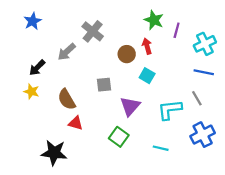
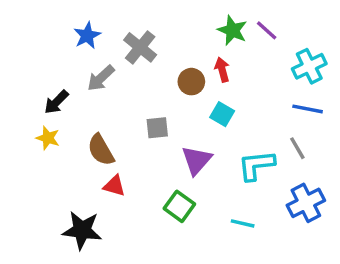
blue star: (33, 21) -> (87, 35), moved
purple line: (177, 30) -> (267, 30), moved, turned -63

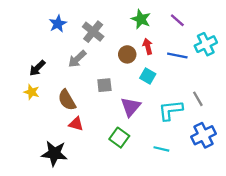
green star: (232, 30) -> (141, 19), moved
gray arrow: (101, 78) -> (77, 59), moved
blue line: (308, 109) -> (177, 56), moved

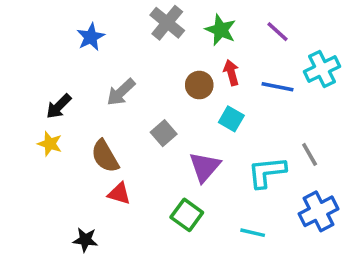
gray cross: (93, 32) -> (167, 23), moved
gray square: (104, 85) -> (164, 133), turned -35
black star: (54, 153) -> (85, 240), size x0.6

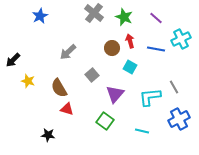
blue star: (91, 37) -> (40, 16), moved
black arrow: (59, 106) -> (13, 60), moved

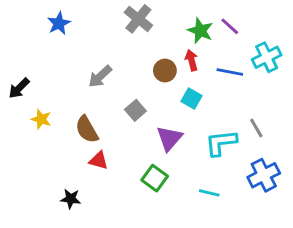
green star: (124, 17) -> (200, 31), moved

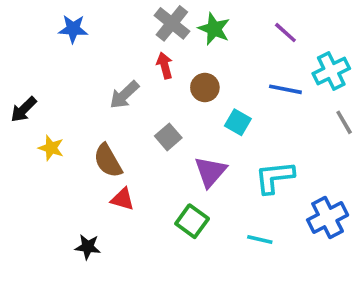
blue star: (59, 23) -> (73, 29), turned 30
green star: (200, 31) -> (214, 29), moved
red arrow: (191, 60) -> (165, 66), moved
gray line: (256, 128) -> (344, 122), moved

